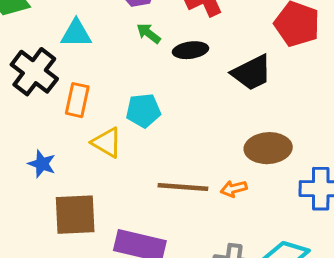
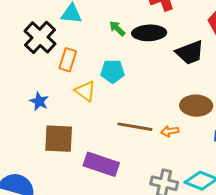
green arrow: (149, 33) -> (117, 28), moved
black ellipse: (190, 50) -> (149, 33), size x1.4

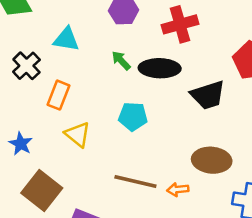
black cross: (40, 37) -> (26, 66), size x0.7
cyan pentagon: (113, 71) -> (133, 116), moved
brown square: (59, 139) -> (42, 191), turned 32

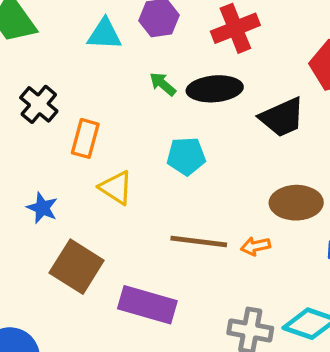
cyan triangle: (66, 39) -> (104, 34), moved

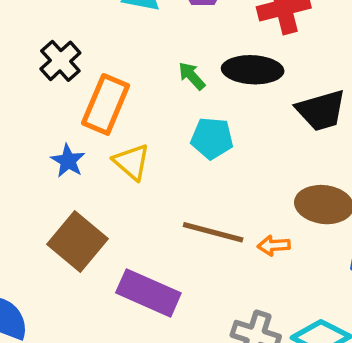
green arrow: (163, 84) -> (192, 76), moved
orange rectangle: (85, 138) -> (106, 104), size x1.4
blue star: (42, 208) -> (68, 161), moved

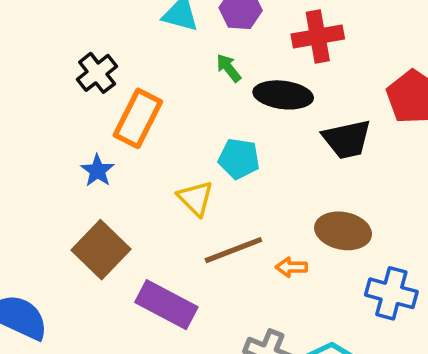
green arrow: (192, 76) -> (229, 68), moved
yellow triangle: (132, 162) -> (195, 198), moved
brown line: (213, 232) -> (233, 250), turned -40

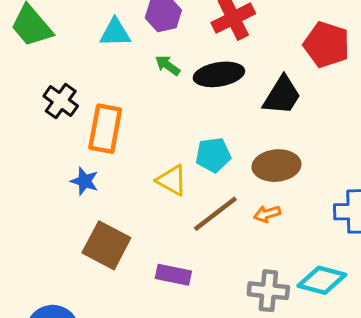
black trapezoid: (347, 139) -> (282, 95), turned -30
cyan pentagon: (239, 159) -> (213, 155), moved
brown ellipse: (343, 231) -> (276, 166), moved
purple rectangle: (166, 305) -> (173, 275), size x0.7

